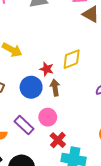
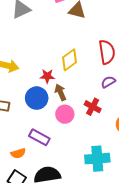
pink circle: (48, 117) -> (65, 114), moved
red cross: (58, 140) -> (93, 107), moved

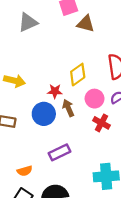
pink circle: (65, 114) -> (95, 99), moved
purple rectangle: (39, 137) -> (59, 152), moved, turned -54

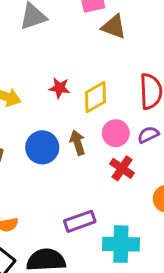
red star: (55, 91) -> (60, 88), moved
purple rectangle: (59, 152) -> (80, 221), moved

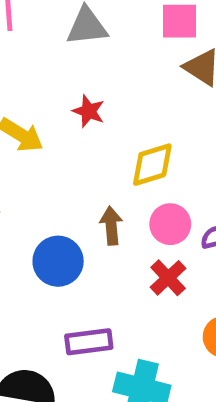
red star: (60, 88) -> (89, 111), moved
blue circle: (42, 147) -> (58, 261), moved

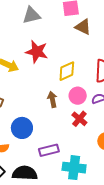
red star: (89, 111) -> (37, 52), size x1.6
blue circle: (58, 261) -> (22, 128), moved

